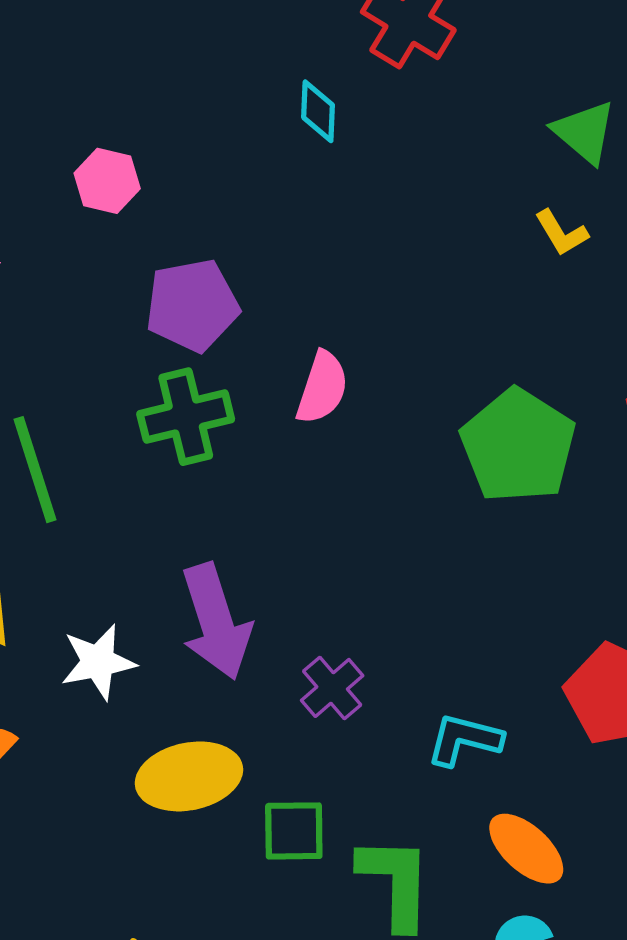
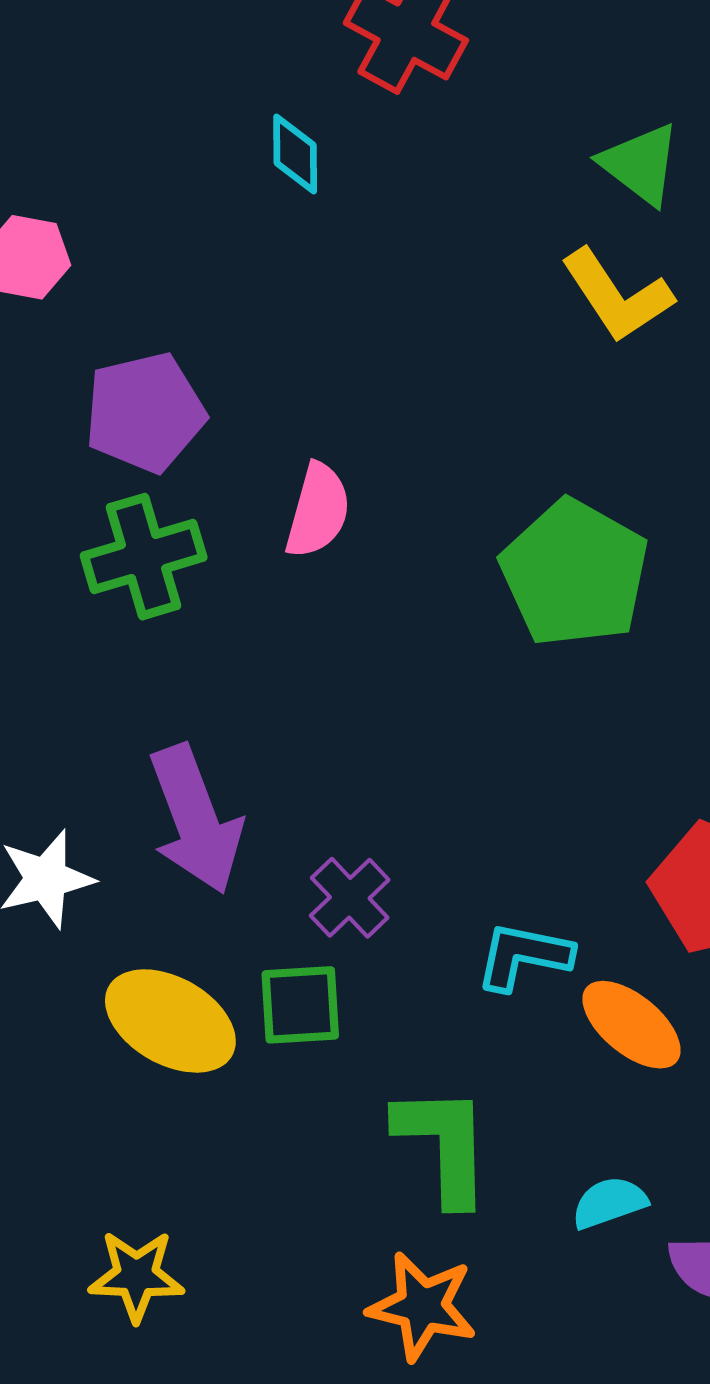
yellow L-shape: (561, 233) -> (617, 296), size x1.6
yellow ellipse: (189, 776) -> (170, 1021), turned 44
green square: (294, 831) -> (300, 1005), moved
orange ellipse: (526, 849) -> (631, 1025), moved

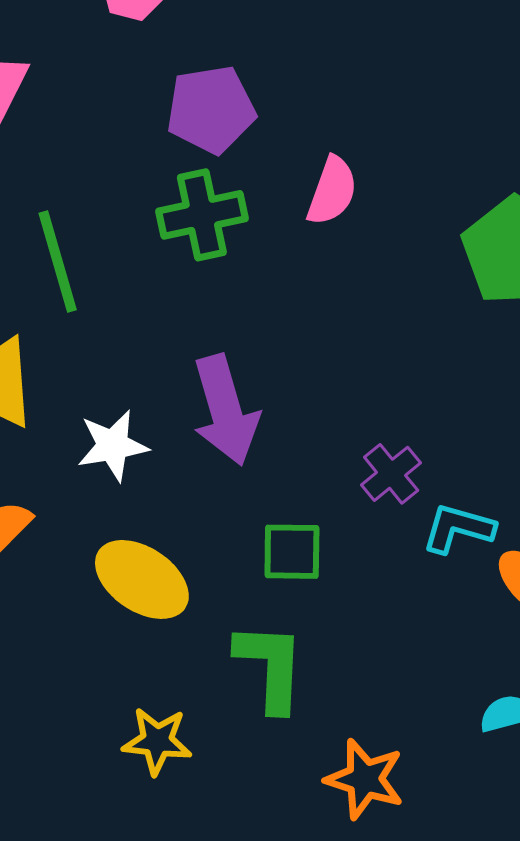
purple cross: (350, 898) -> (391, 474), moved
yellow ellipse: (170, 1021) -> (142, 579), moved
green L-shape: (444, 1145) -> (270, 667), moved

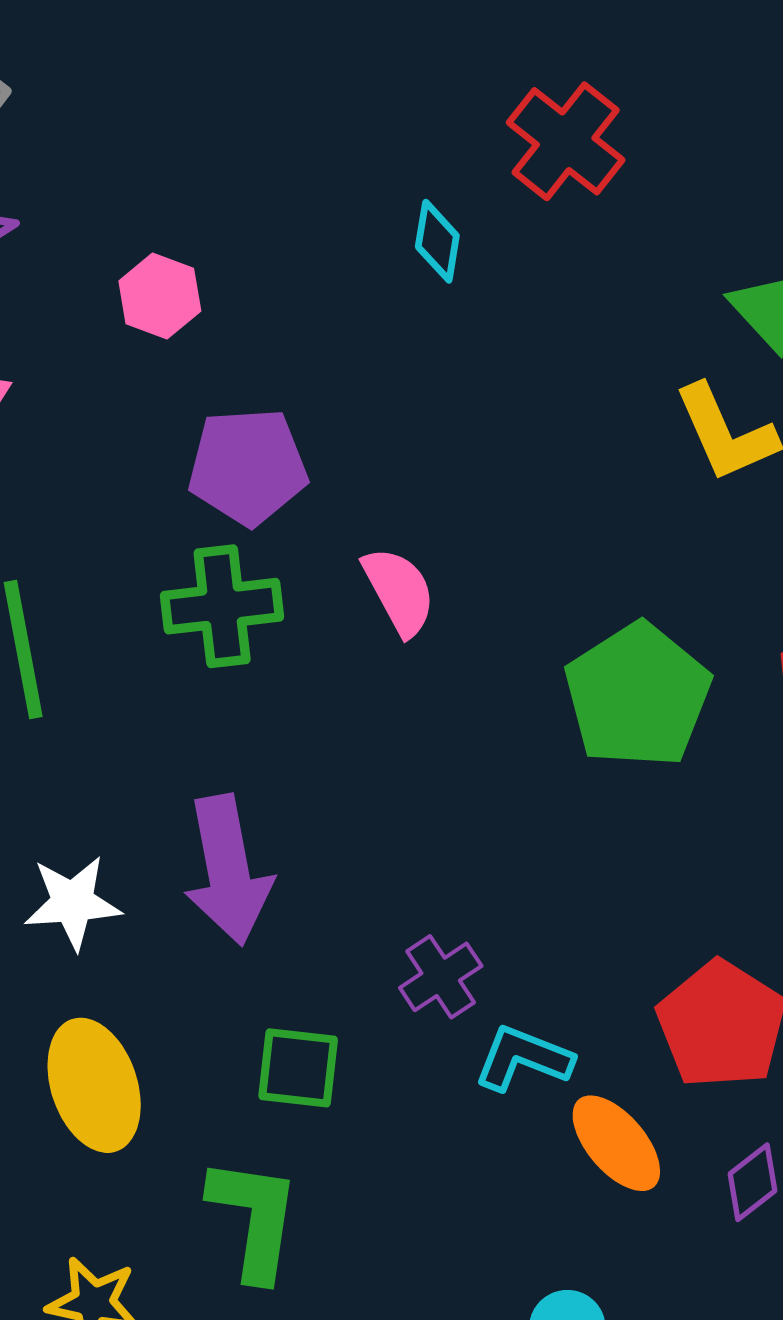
pink semicircle: (332, 191) -> (399, 591), turned -54
yellow ellipse: (142, 579) -> (94, 1085), turned 32

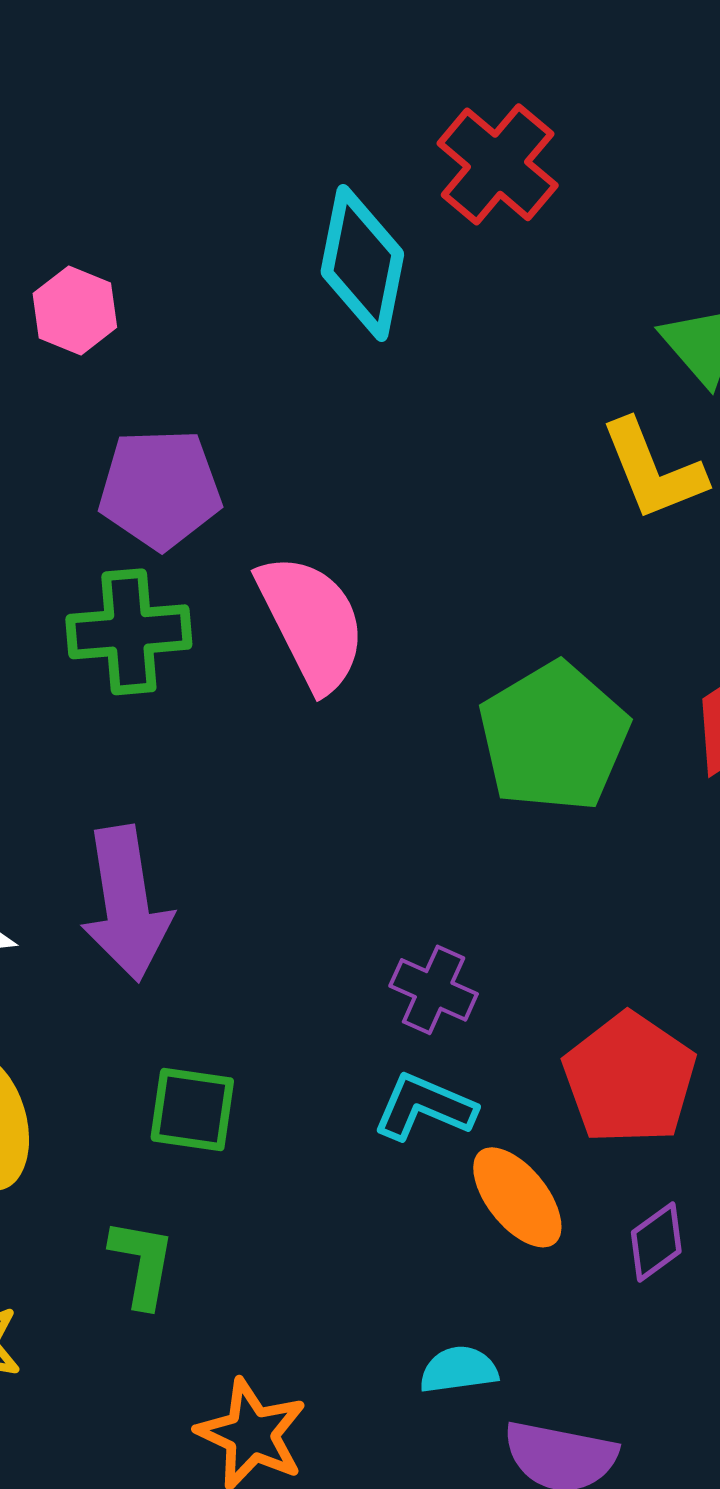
cyan diamond: (437, 241) -> (362, 263), size x1.8
pink semicircle: (399, 591) -> (312, 622), size x1.5
purple cross: (441, 977) -> (434, 990), moved, turned -34
green L-shape: (254, 1219) -> (142, 1263), size x0.7

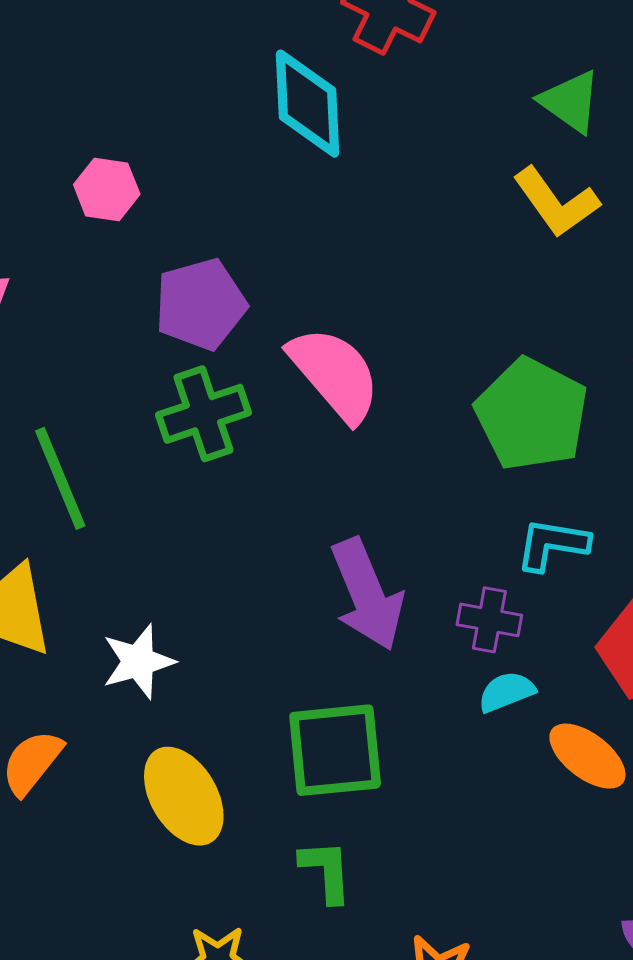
purple arrow: (126, 904) -> (367, 594), moved
cyan L-shape: (424, 1107) -> (552, 544), moved
green square: (192, 1109) -> (335, 750), size x1.5
cyan semicircle: (459, 1370) -> (506, 692), moved

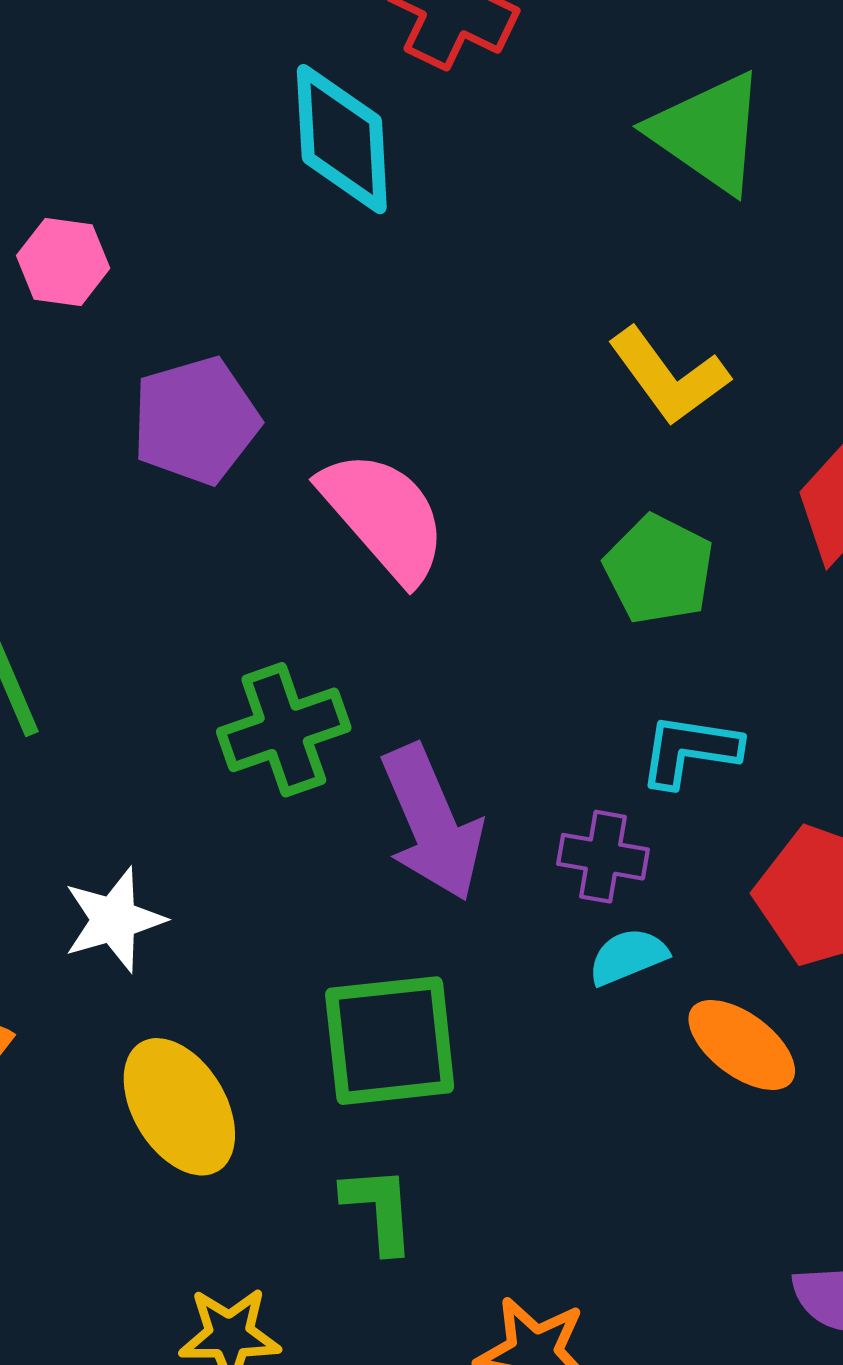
green triangle: (570, 102) -> (708, 133), size x1.4
yellow L-shape: (556, 202) -> (669, 376), moved
green cross: (203, 414) -> (284, 730), moved
green pentagon: (532, 414) -> (659, 569), size x0.7

